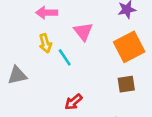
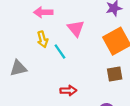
red arrow: (73, 102) -> (68, 91), turned -140

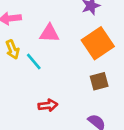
pink triangle: (76, 28) -> (49, 33), turned -42

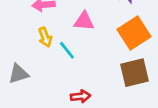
brown square: (99, 81) -> (134, 73), size x1.5

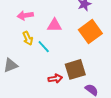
brown square: (134, 73) -> (75, 69), moved

